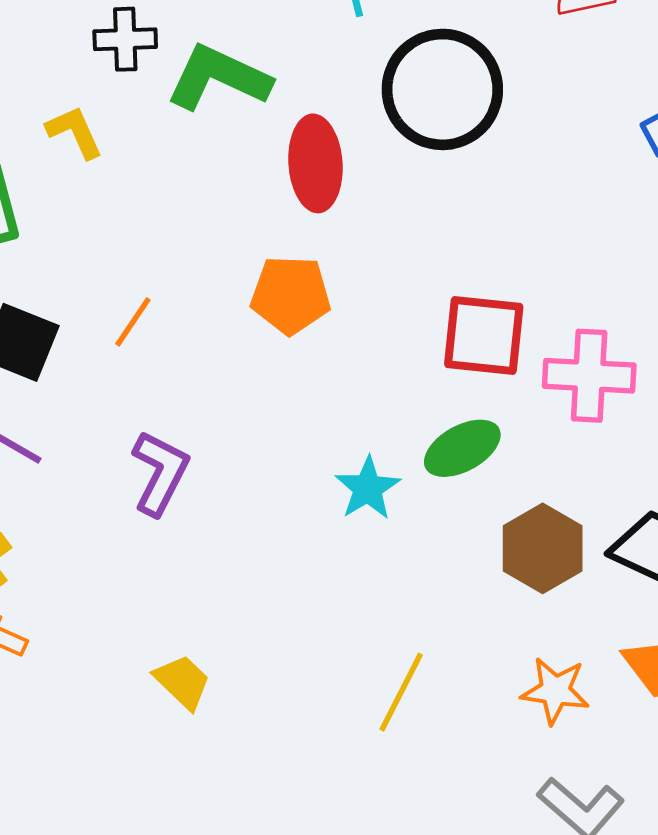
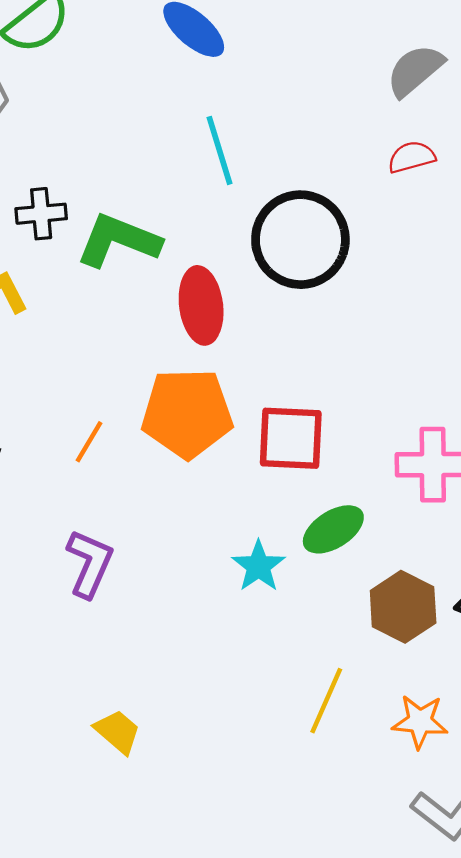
orange pentagon: (291, 295) -> (187, 413), size x1.4
orange line: (133, 322) -> (89, 442), moved
red square: (484, 336) -> (291, 438), moved
yellow line: (401, 692) -> (326, 701), moved

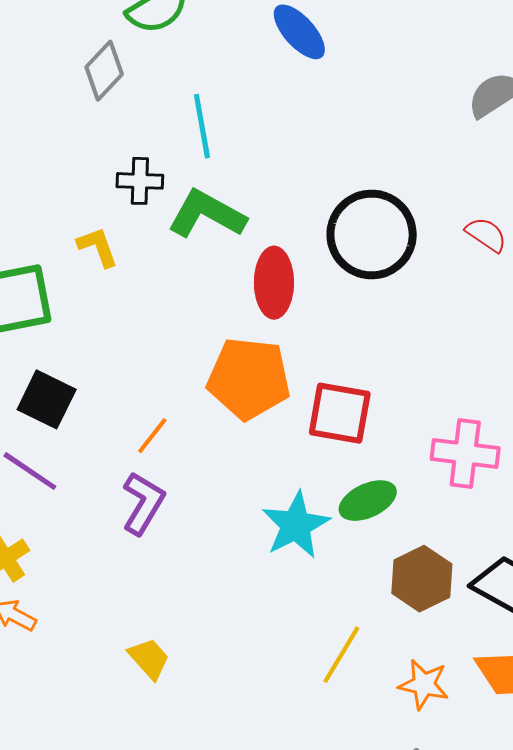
cyan line: (219, 150) -> (202, 126), moved
red semicircle: (412, 157) -> (486, 234), moved, turned 42
orange line: (89, 442) -> (152, 436), moved
cyan star: (259, 566) -> (296, 525), size x1.4

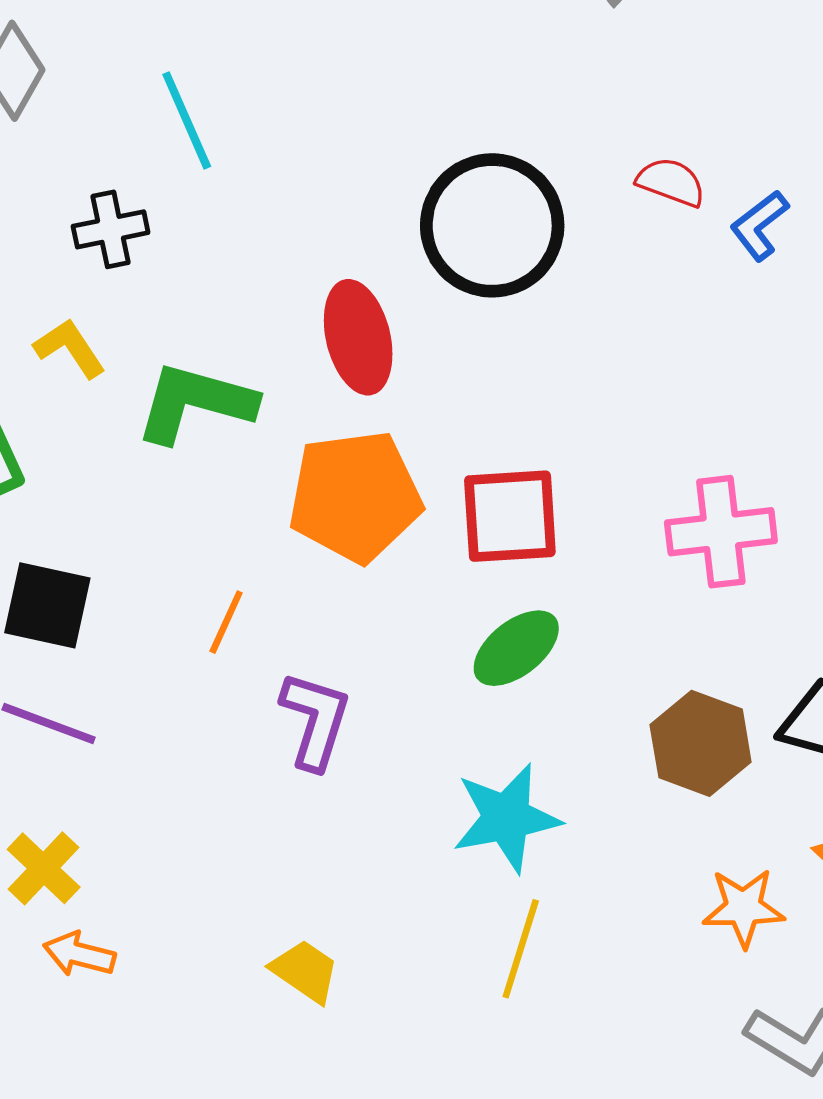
green L-shape: (207, 214) -> (195, 403), moved
green ellipse: (368, 501) -> (516, 648), moved
purple L-shape: (143, 503) -> (315, 720), moved
cyan star: (296, 525) -> (506, 818), moved, turned 30
yellow line: (341, 655) -> (521, 949), moved

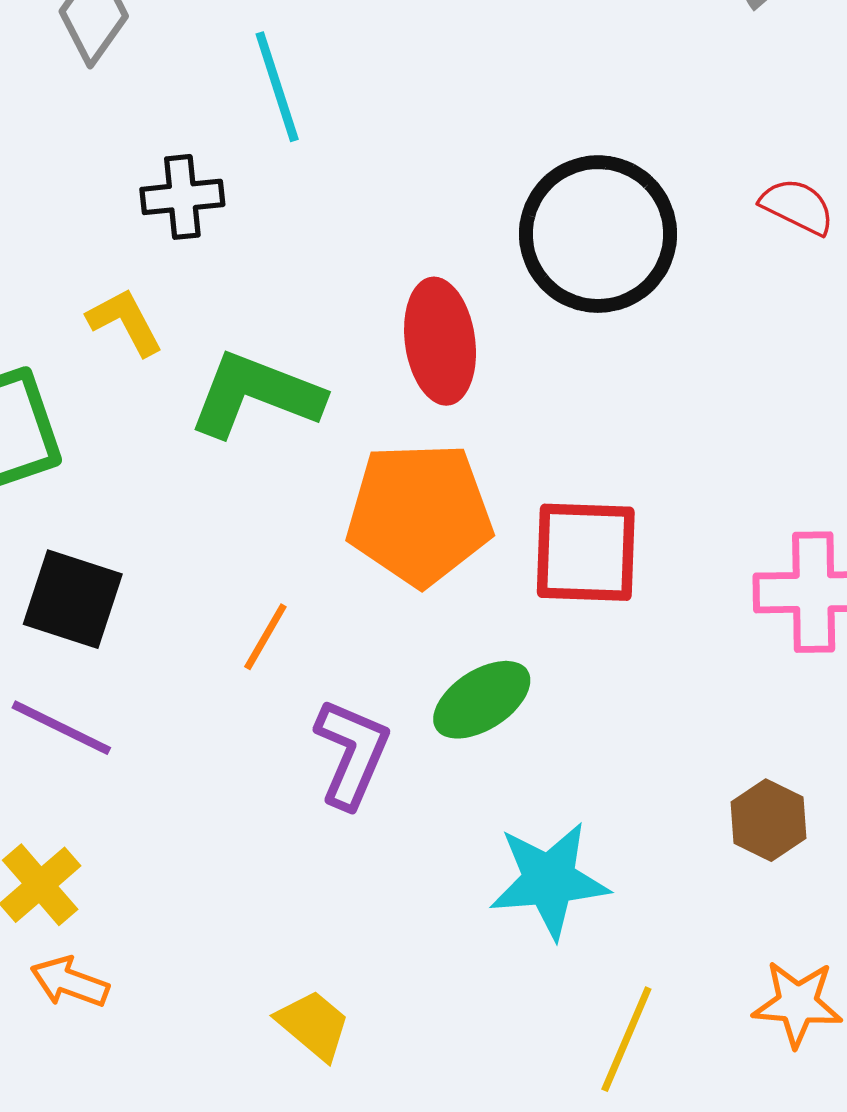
green ellipse: (516, 648) -> (482, 700), moved
brown hexagon: (701, 743) -> (768, 820), size x0.7
yellow line: (521, 949) -> (626, 1039), moved

